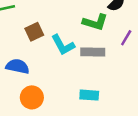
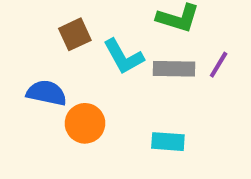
purple line: (126, 38) -> (219, 65), moved
orange circle: (32, 97) -> (85, 123), moved

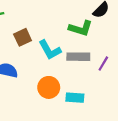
purple line: (219, 65) -> (103, 64), moved
orange circle: (85, 123) -> (49, 87), moved

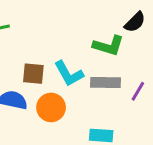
brown square: (23, 37) -> (33, 74), moved, turned 30
orange circle: (49, 87) -> (51, 107), moved

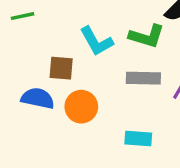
cyan L-shape: (69, 74) -> (96, 41), moved

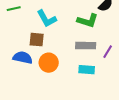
cyan L-shape: (96, 41) -> (47, 19), moved
cyan rectangle: (138, 139) -> (87, 70), moved

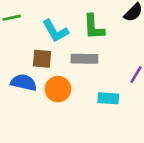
green L-shape: (88, 21) -> (94, 27), moved, turned 70
gray rectangle: (86, 46) -> (84, 59), moved

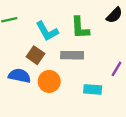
brown square: (42, 59) -> (35, 55), turned 30

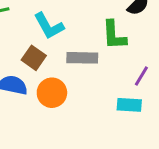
green L-shape: (80, 28) -> (114, 35), moved
cyan rectangle: (93, 89) -> (129, 105), moved

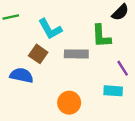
purple line: (141, 76) -> (123, 68), turned -63
orange circle: (52, 93) -> (69, 103), moved

